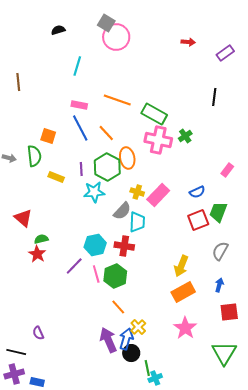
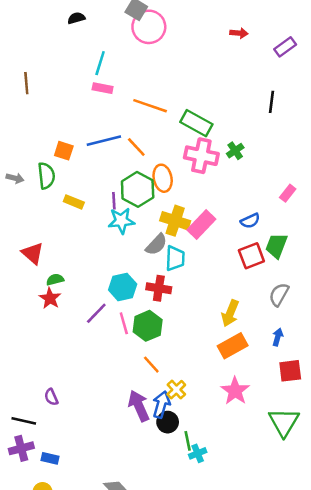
pink rectangle: (79, 105) -> (103, 88), moved
blue line: (80, 128) -> (104, 141), turned -76
purple line: (81, 169) -> (114, 201), moved
yellow cross: (137, 192) -> (175, 221), size x1.6

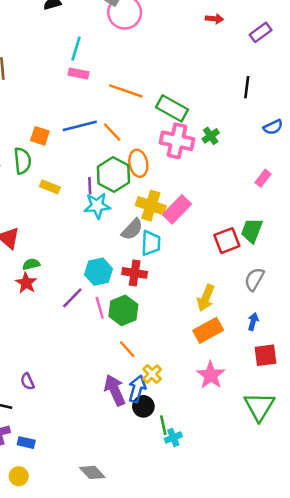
blue semicircle: (250, 221) -> (273, 127), moved

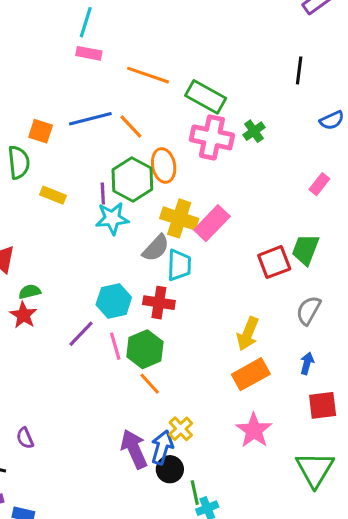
orange line: (127, 349) -> (150, 384), moved

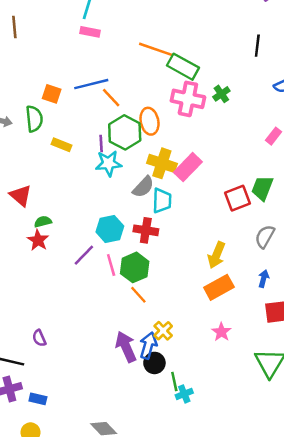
orange line: (148, 75) -> (156, 49), moved
orange line: (131, 127) -> (111, 98), moved
pink star: (254, 430) -> (221, 332), size x0.7

